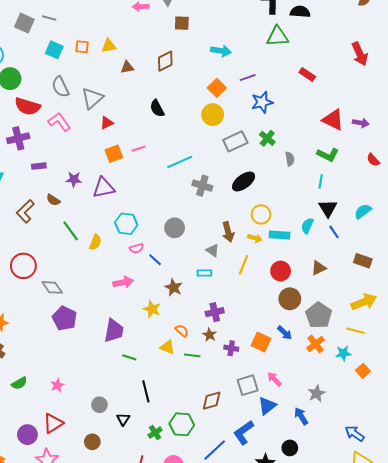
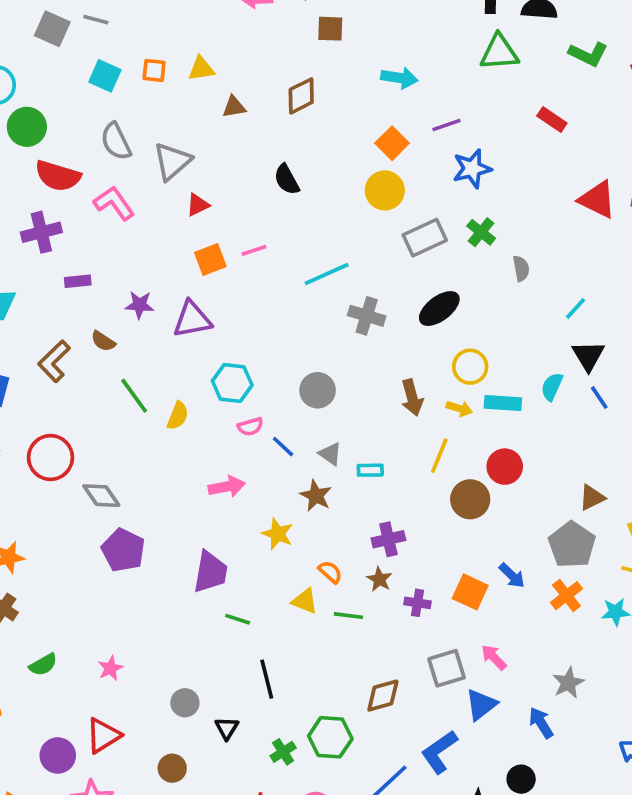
green L-shape: (328, 155) -> (588, 54), moved
cyan line: (321, 182) -> (576, 309), turned 32
gray triangle: (213, 250) -> (330, 454), moved
brown triangle: (319, 268) -> (592, 497), moved
brown circle: (290, 299) -> (470, 499), moved

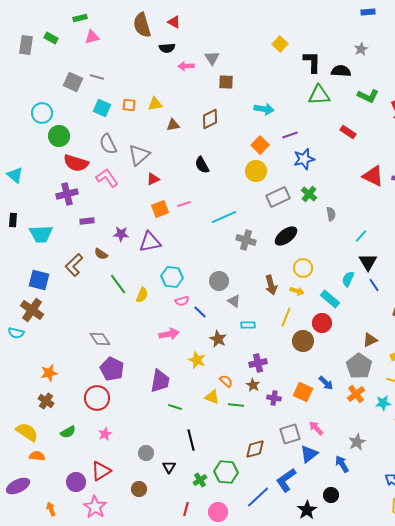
cyan rectangle: (503, 403) -> (330, 299), moved, turned 36
gray triangle: (330, 454) -> (234, 301), moved
red circle: (50, 457) -> (97, 398), moved

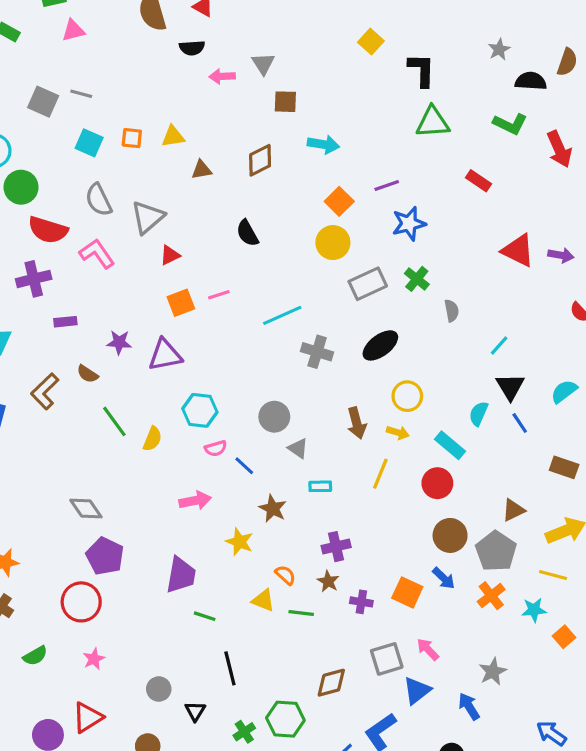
black semicircle: (341, 71) -> (531, 81), moved
cyan arrow: (264, 109) -> (323, 144), moved
brown circle: (303, 341) -> (450, 535), moved

